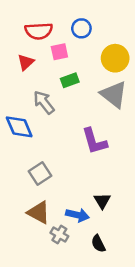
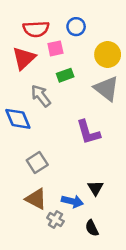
red triangle: (26, 62) -> (24, 58), size x1.5

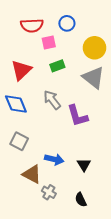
red triangle: (24, 58) -> (21, 70), moved
gray arrow: (41, 96) -> (52, 100), moved
gray square: (37, 163) -> (19, 141), moved, turned -30
blue arrow: (72, 201) -> (54, 159), moved

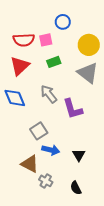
red semicircle: (32, 25) -> (24, 40), moved
gray square: (19, 141) -> (39, 131), moved, turned 30

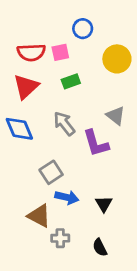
gray triangle: (88, 73) -> (116, 116), moved, size x0.7
gray cross: (46, 181) -> (60, 238), turned -32

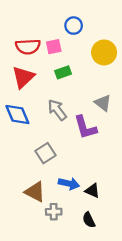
blue arrow: (67, 197) -> (69, 184), moved
black triangle: (104, 204) -> (92, 191), moved, turned -35

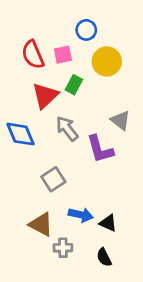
red semicircle: (28, 47) -> (33, 55), turned 70
yellow circle: (104, 52) -> (107, 61), moved
green rectangle: (63, 72) -> (74, 85), turned -42
red triangle: (23, 77) -> (45, 96), moved

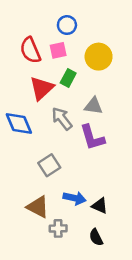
blue circle: (86, 30) -> (67, 25), moved
gray triangle: (120, 120) -> (93, 106), moved, turned -30

